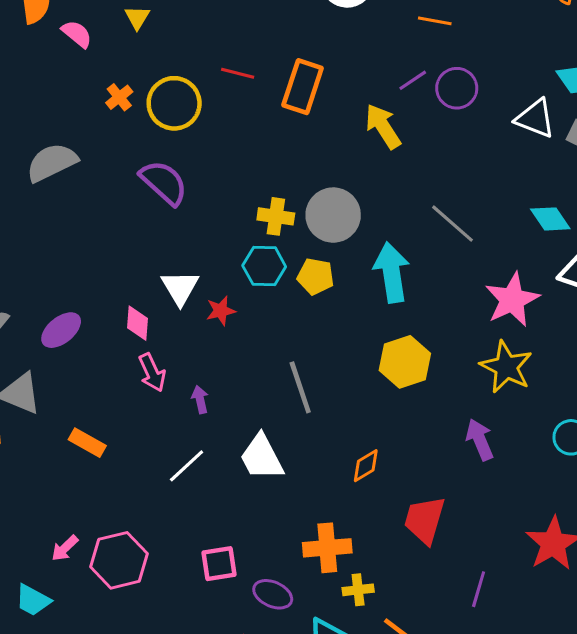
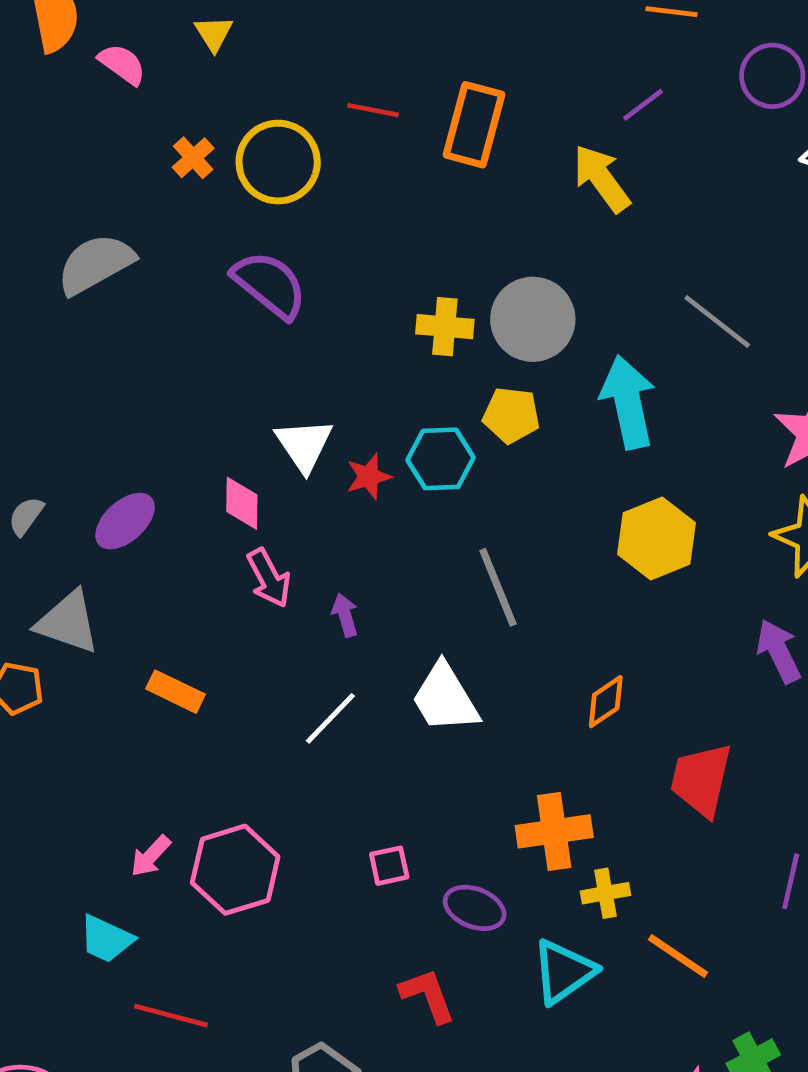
purple circle: (457, 88) -> (772, 76), moved
cyan hexagon: (264, 266) -> (441, 459), moved
pink square: (219, 564) -> (389, 866), size x0.7

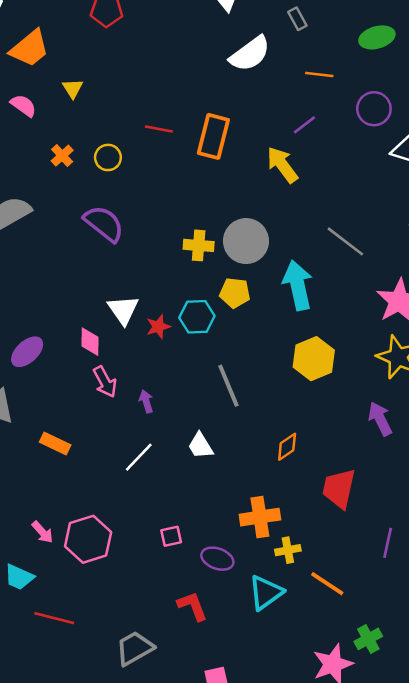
yellow circle: (278, 162) -> (108, 157), size x0.6
white trapezoid: (445, 698) -> (200, 446), size x0.7
pink arrow: (151, 856) -> (43, 532), turned -85

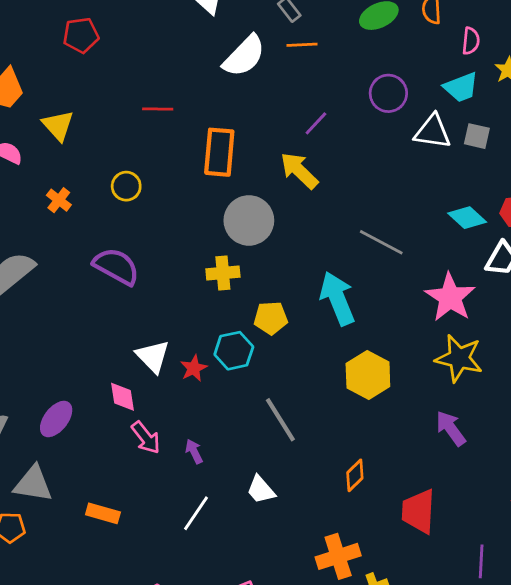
orange line: (319, 75) -> (302, 45), moved
yellow triangle: (73, 88) -> (58, 125), size x1.4
red line: (159, 129) -> (158, 109), moved
yellow circle: (108, 157) -> (126, 186), moved
gray circle: (246, 241) -> (249, 220), moved

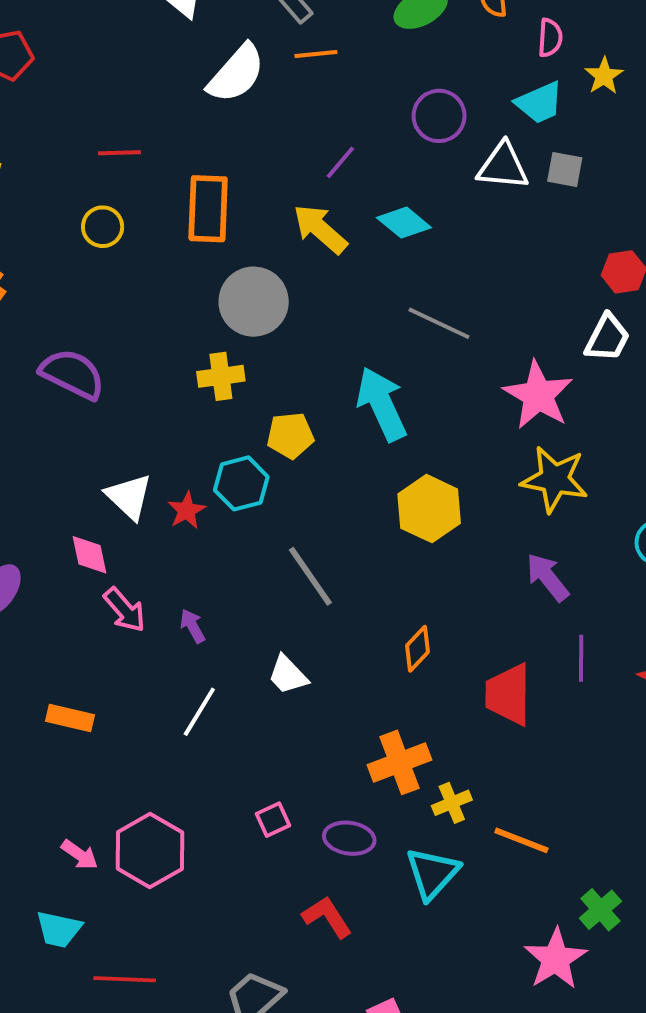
yellow circle: (126, 186) -> (103, 227), moved
cyan diamond: (467, 218) -> (404, 223), moved
purple line: (481, 561) -> (581, 658), moved

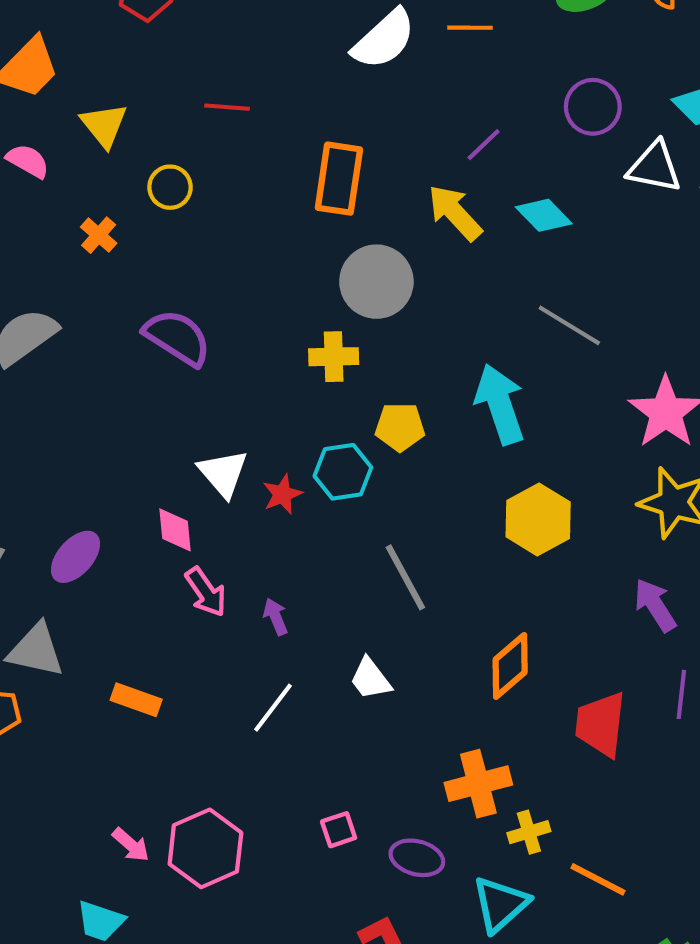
red line: (120, 153) -> (227, 107), moved
yellow circle: (103, 227) -> (170, 187), moved
orange diamond: (418, 649) -> (510, 666), size x1.4

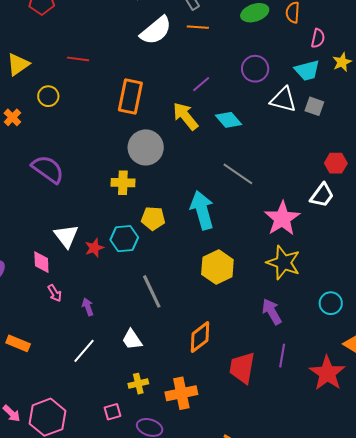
yellow triangle: (104, 125) -> (18, 64), turned 30
pink arrow: (206, 592) -> (55, 293), size x0.7
yellow cross: (529, 832) -> (138, 384), moved

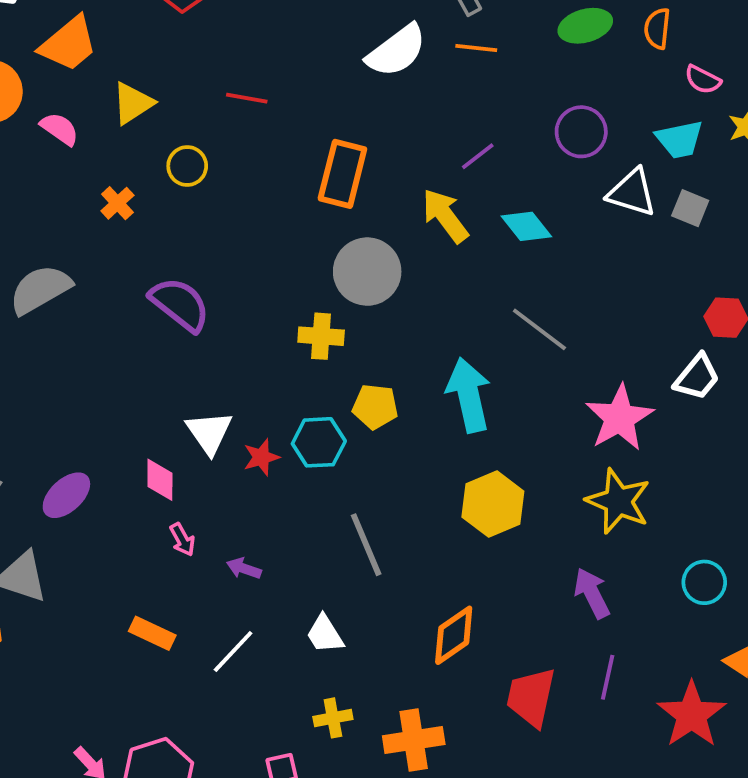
pink semicircle: (318, 38) -> (703, 80), turned 102
purple arrow: (88, 307) -> (244, 568), turned -54
orange rectangle: (18, 343) -> (152, 633), moved

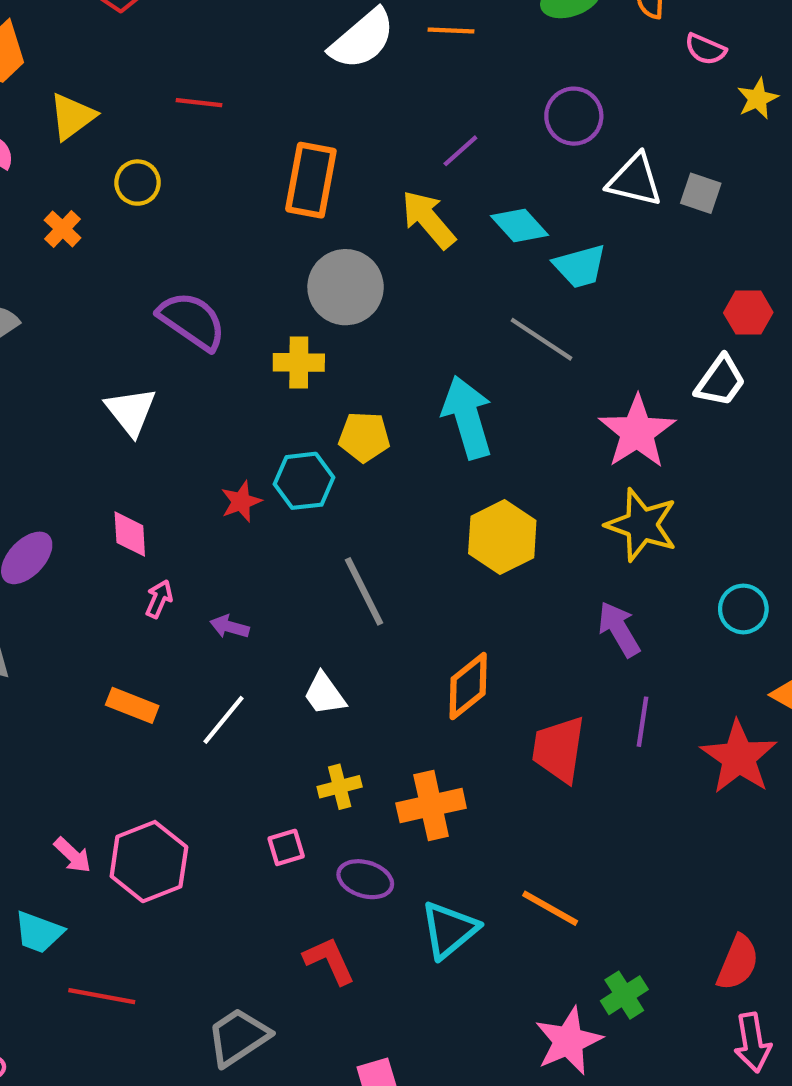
cyan trapezoid: (680, 139) -> (580, 266), moved
purple semicircle: (180, 304) -> (192, 321), moved
white triangle: (209, 432) -> (131, 411), moved
pink arrow: (182, 540) -> (159, 599), turned -124

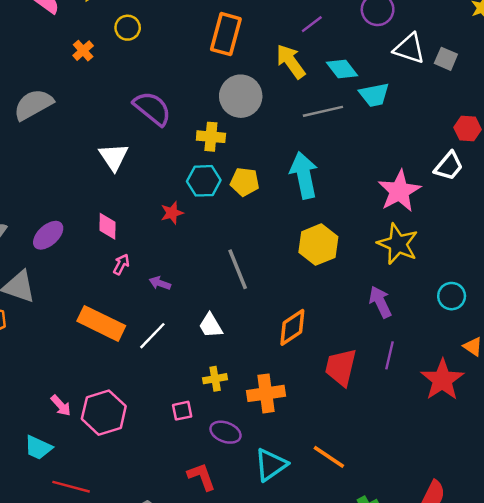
gray line: (542, 339) -> (323, 111), moved, turned -51
cyan hexagon: (304, 481) -> (204, 181), moved
orange rectangle: (132, 705) -> (101, 323), size x1.6

